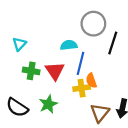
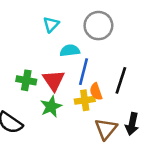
black line: (113, 43) -> (121, 80), moved
cyan triangle: (19, 44) -> (51, 24), moved
green star: (48, 104) -> (51, 107), moved

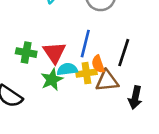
cyan semicircle: (70, 50) -> (67, 69), moved
brown triangle: (106, 129) -> (107, 81), moved, turned 45

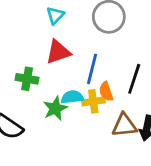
red triangle: (54, 53) -> (58, 52), moved, turned 45
brown triangle: (107, 81) -> (124, 125), moved

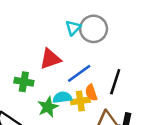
cyan triangle: (55, 15) -> (73, 28), moved
blue line: (92, 69) -> (79, 73), turned 40

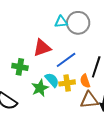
cyan triangle: (73, 28) -> (61, 22), turned 40
orange semicircle: (91, 93) -> (85, 81), moved
cyan semicircle: (62, 97) -> (52, 80), turned 56

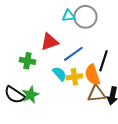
orange semicircle: (85, 81) -> (92, 75), size x1.5
green star: (40, 88) -> (30, 95), moved

